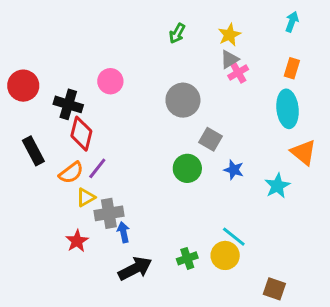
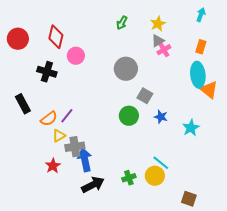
red circle: (23, 86) -> (18, 39), moved
red diamond: (81, 134) -> (56, 37), moved
orange triangle: (303, 152) -> (209, 90), moved
blue arrow: (123, 232) -> (85, 160), size x1.6

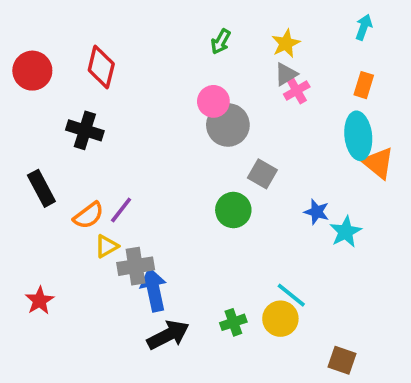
pink circle: (76, 56) -> (213, 101), moved
blue star: (161, 117) -> (317, 212), moved
red star: (53, 166) -> (40, 301), moved

